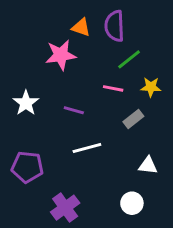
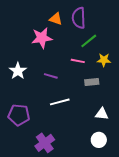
gray rectangle: (133, 119) -> (92, 82), turned 32
white circle: (132, 203) -> (99, 140), moved

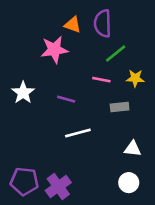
purple pentagon: (19, 115) -> (24, 181), moved

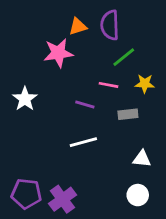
orange triangle: (73, 25) -> (78, 26), turned -36
purple line: (66, 99) -> (85, 104), moved

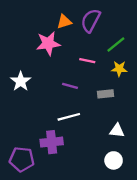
purple semicircle: (110, 25) -> (91, 20), turned 30
green line: (124, 57) -> (116, 45), moved
pink line: (108, 85) -> (87, 61), moved
purple cross: (62, 199) -> (52, 142), moved, turned 30

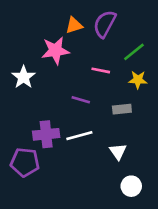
white star: (21, 81) -> (24, 77), moved
white triangle: (117, 131) -> (118, 152), moved, turned 49
purple cross: (52, 142) -> (46, 134), moved
purple pentagon: (22, 159) -> (25, 162), moved

